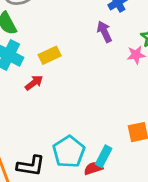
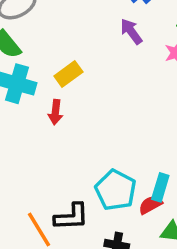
red arrow: (34, 83) -> (55, 112), turned 144

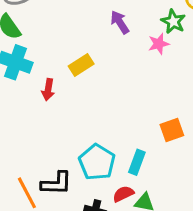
yellow rectangle: (68, 74) -> (81, 65), moved
red semicircle: (150, 205) -> (123, 194), moved

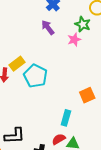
yellow rectangle: (81, 65) -> (17, 64), moved
cyan pentagon: (97, 162) -> (35, 76), moved

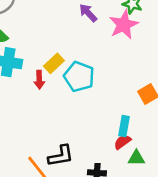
pink star: (74, 40) -> (124, 25), size x1.6
red semicircle: (59, 139) -> (122, 142), moved

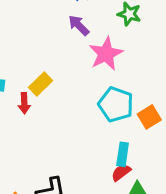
pink star: (124, 25) -> (106, 54), moved
cyan pentagon: (79, 77) -> (116, 104), moved

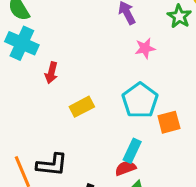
pink star: (106, 54) -> (145, 48), size x0.6
yellow rectangle: (41, 84) -> (82, 107), moved

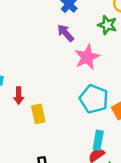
pink star: (145, 48) -> (87, 57), size x1.5
yellow rectangle: (82, 107) -> (38, 114), moved, turned -60

